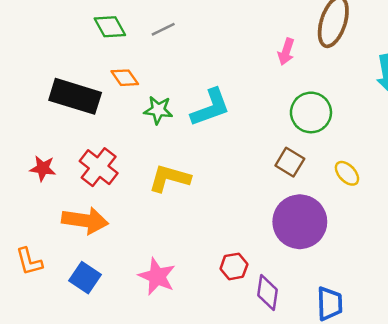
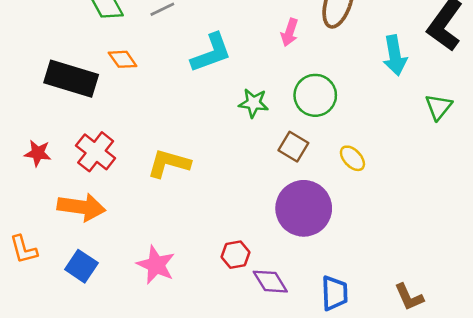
cyan L-shape: (210, 108) -> (211, 53), moved
green star: (158, 110) -> (254, 103), moved
purple diamond: (267, 293) -> (270, 282), turned -40

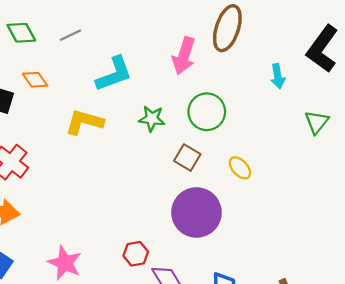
pink arrow: (290, 32) -> (184, 56), size x1.5
cyan arrow: (395, 55) -> (278, 76), size x0.7
yellow L-shape: (169, 163) -> (84, 122), moved

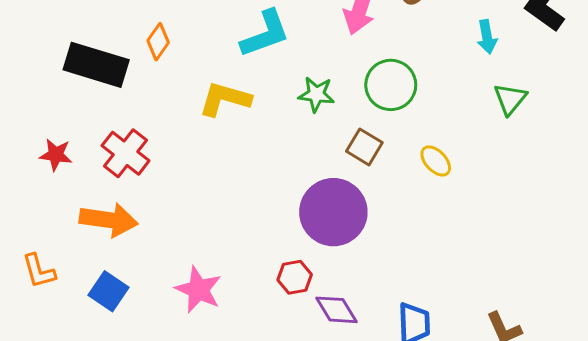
orange diamond: (35, 80) -> (158, 42), turned 70
green triangle: (317, 122) -> (510, 99), moved
purple circle: (196, 212) -> (333, 212), moved

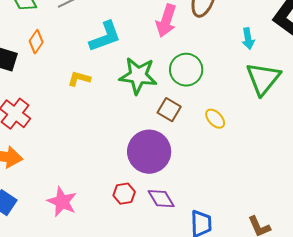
green star: (316, 94) -> (138, 76), size x1.6
yellow L-shape: (225, 99) -> (79, 79), size x0.7
green triangle: (510, 99) -> (263, 79), size x1.6
purple diamond: (336, 310) -> (161, 199), moved

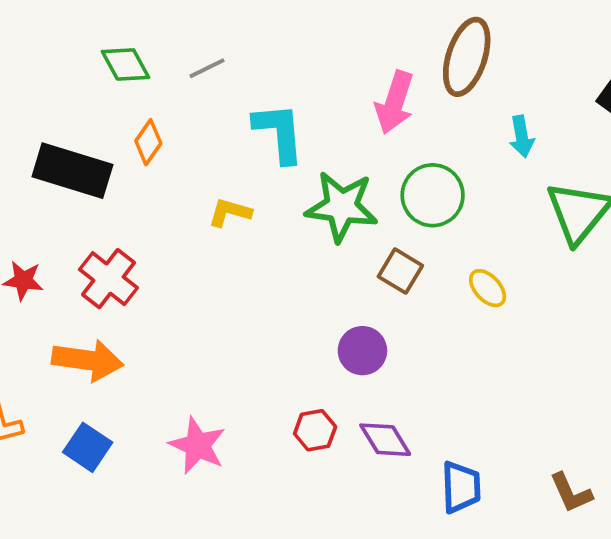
cyan L-shape: (105, 37) -> (279, 133), turned -75
cyan arrow: (248, 39) -> (522, 136), moved
purple circle: (149, 152) -> (362, 351), size x0.6

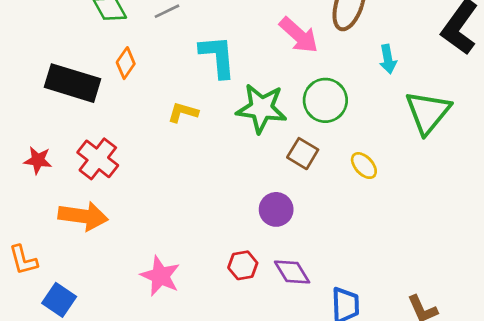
pink arrow: (395, 102) -> (299, 35), turned -66
blue square: (88, 447) -> (59, 300), moved

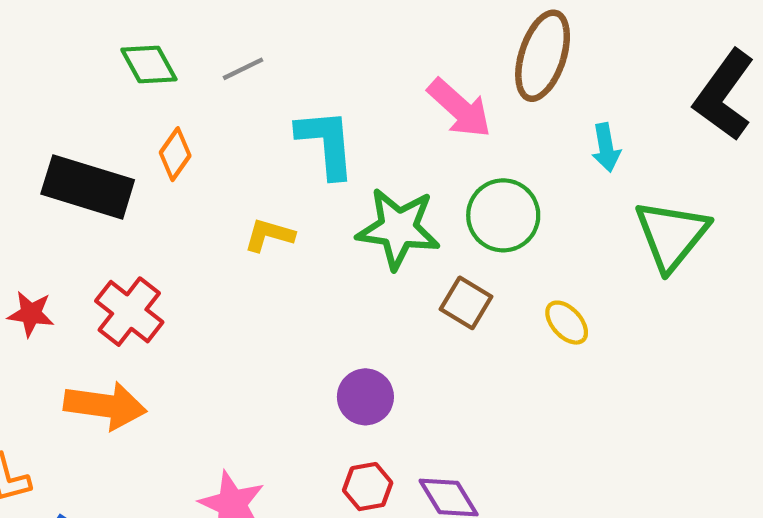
purple circle: (276, 209) -> (365, 397), moved

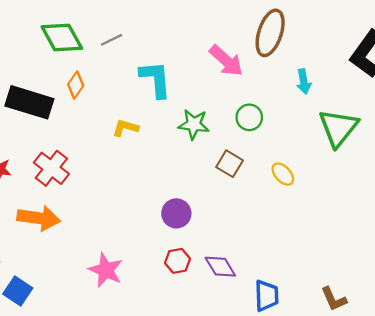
green diamond: (149, 64) -> (62, 38), size x1.4
green circle: (503, 215) -> (249, 117), size x0.7
green star: (398, 228) -> (194, 124), size x0.7

